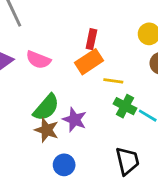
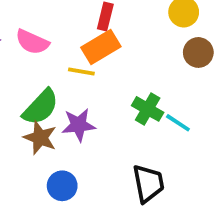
yellow line: (113, 81) -> (81, 71), moved
purple star: (75, 120) -> (79, 125), turned -30

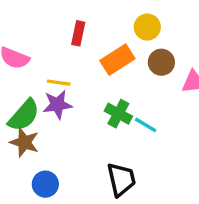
orange rectangle: (101, 47) -> (117, 60), moved
purple star: (79, 125) -> (57, 105), moved

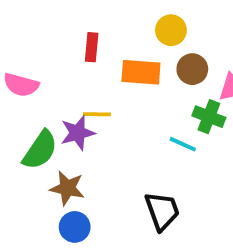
orange rectangle: (117, 60) -> (141, 72), turned 44
yellow line: (59, 83) -> (97, 114), moved
green cross: (118, 114) -> (209, 117), moved
brown star: (24, 142) -> (67, 188), moved

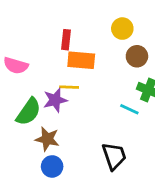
orange rectangle: (141, 72) -> (81, 60), moved

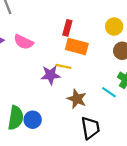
green semicircle: (29, 112) -> (16, 118), moved, turned -35
brown star: (47, 139) -> (77, 99), moved
blue circle: (52, 166) -> (33, 120), moved

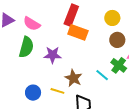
red rectangle: (67, 28) -> (71, 15), size x1.5
yellow line: (63, 66) -> (57, 91), moved
green semicircle: (16, 118) -> (26, 47), moved

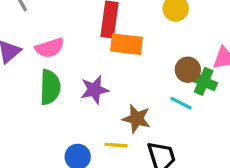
pink semicircle: (32, 24) -> (50, 48), turned -36
brown circle: (117, 40) -> (188, 70), moved

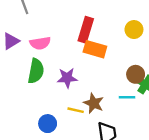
cyan line: (181, 103) -> (127, 97), turned -35
yellow line: (116, 145) -> (76, 110), moved

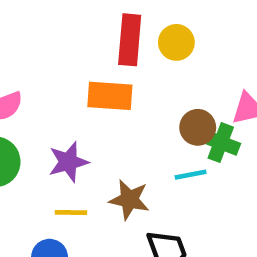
red rectangle: (86, 30) -> (130, 40), moved
yellow line: (76, 110) -> (71, 213), moved

